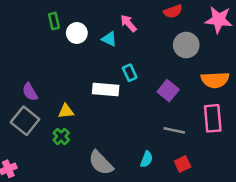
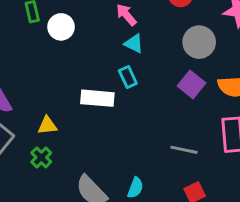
cyan triangle: (109, 39) -> (134, 44), moved
purple square: (168, 91) -> (192, 85), moved
cyan semicircle: (147, 159) -> (135, 188), moved

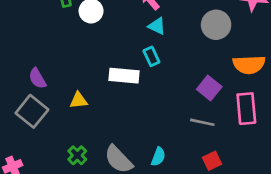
purple square: (192, 85) -> (209, 88), moved
green cross: (41, 157) -> (77, 155), moved

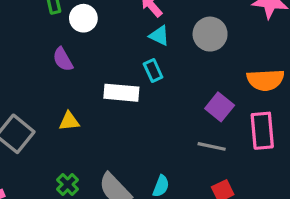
gray circle: (216, 25) -> (210, 34), moved
purple semicircle: (37, 78) -> (63, 59), moved

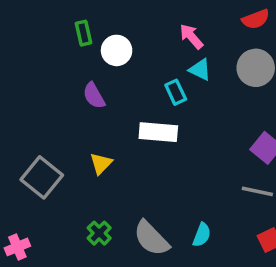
cyan rectangle: (153, 70) -> (176, 92), moved
yellow triangle: (69, 121) -> (101, 163), turned -40

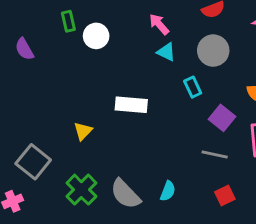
cyan rectangle: (176, 92) -> (193, 87), moved
purple semicircle: (94, 96) -> (24, 49), moved
gray square: (42, 177) -> (33, 162), moved
green cross: (99, 233) -> (81, 190), size x1.5

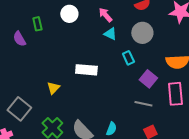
green rectangle: (68, 21) -> (37, 24), moved
white circle: (96, 36) -> (69, 14), moved
purple semicircle: (24, 49) -> (19, 39), moved

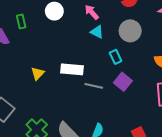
purple square: (148, 79) -> (123, 82), moved
yellow triangle: (53, 88) -> (38, 73), moved
gray line: (143, 104) -> (94, 86), moved

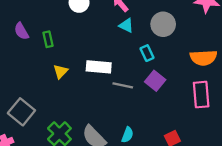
green rectangle: (21, 22) -> (48, 39), moved

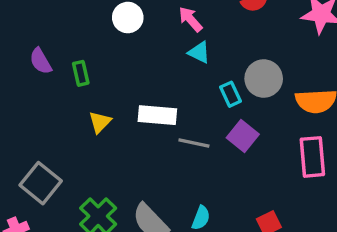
gray circle: (163, 24) -> (264, 79), moved

